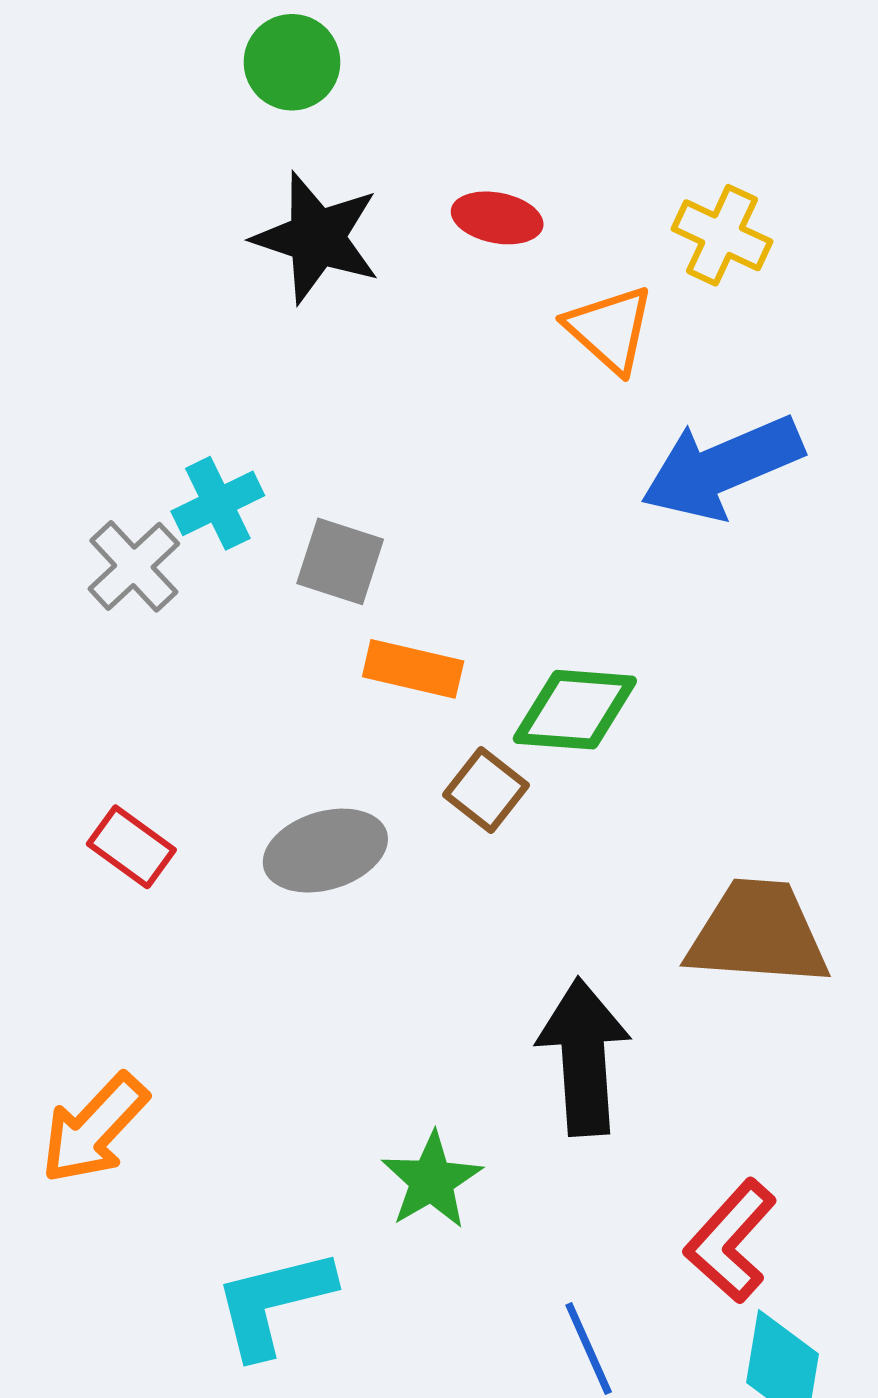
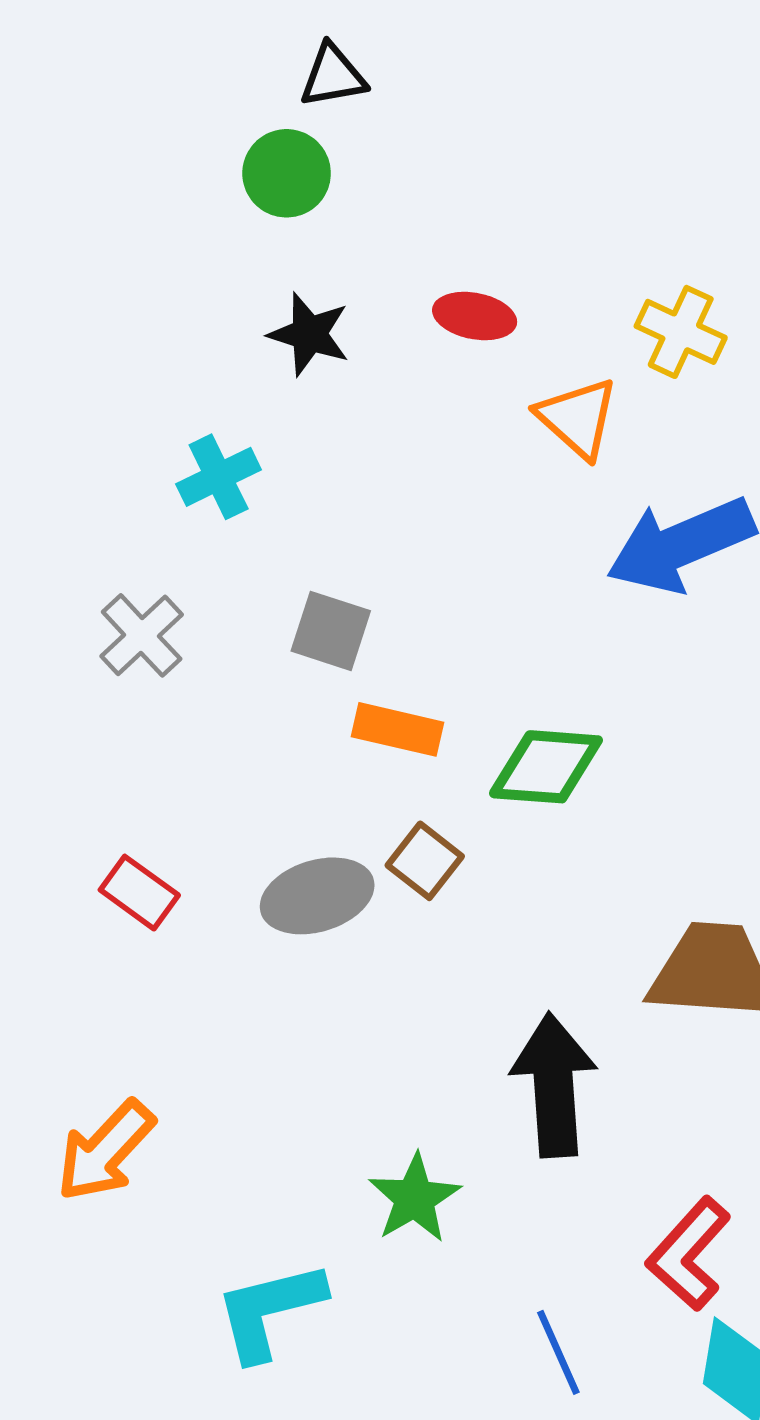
black star: (317, 238) -> (309, 334), size x0.7
cyan cross: (218, 503) -> (219, 477), moved
brown square: (486, 790) -> (425, 861), moved

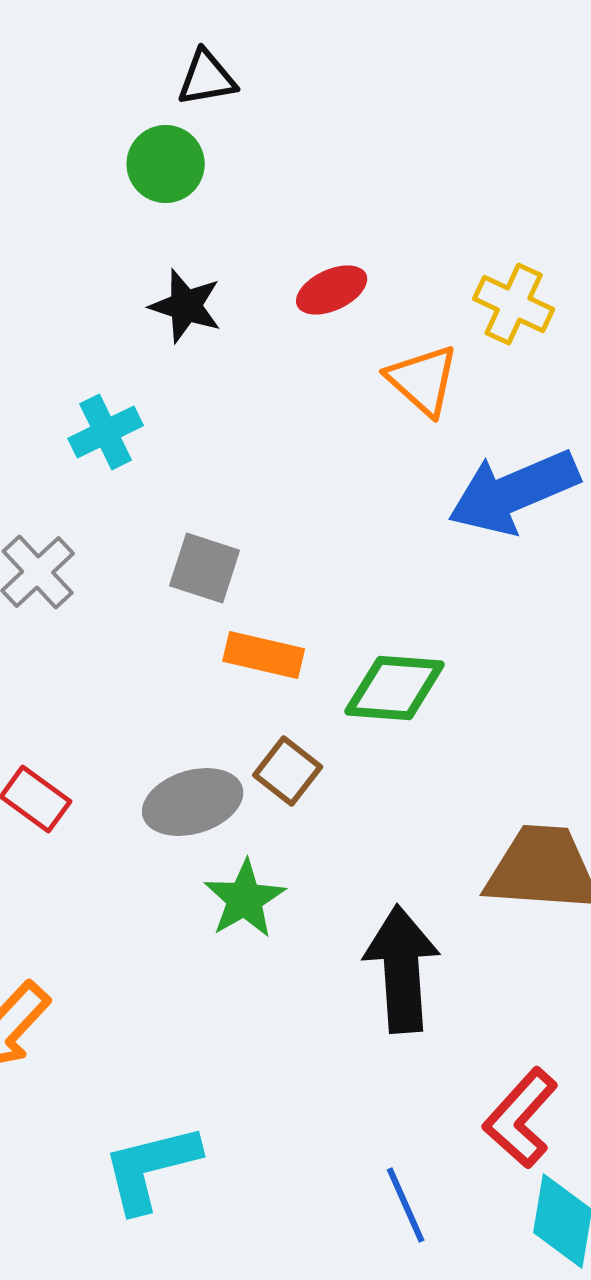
red ellipse: (475, 316) -> (332, 290), turned -36
green star: (415, 1198) -> (245, 899), moved

